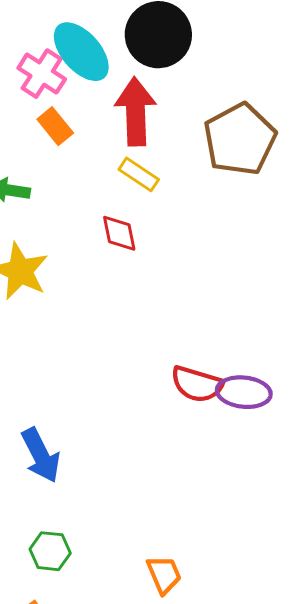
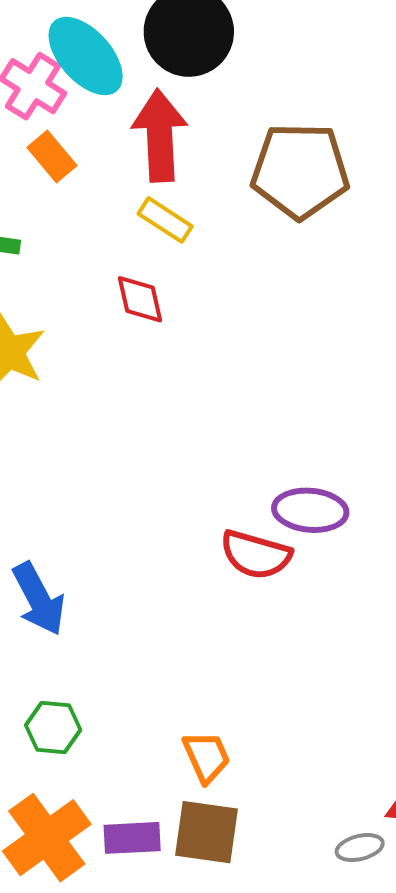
brown pentagon: (240, 139) -> (300, 171), turned 30
red semicircle: (197, 384) -> (256, 555), moved

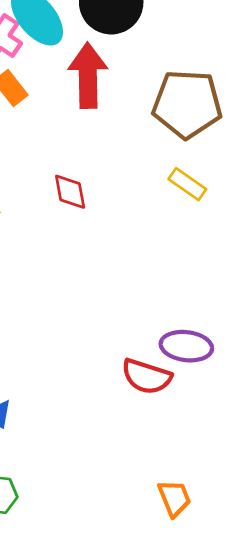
yellow rectangle: (165, 220) -> (187, 184), moved
orange trapezoid: (206, 757) -> (174, 498), moved

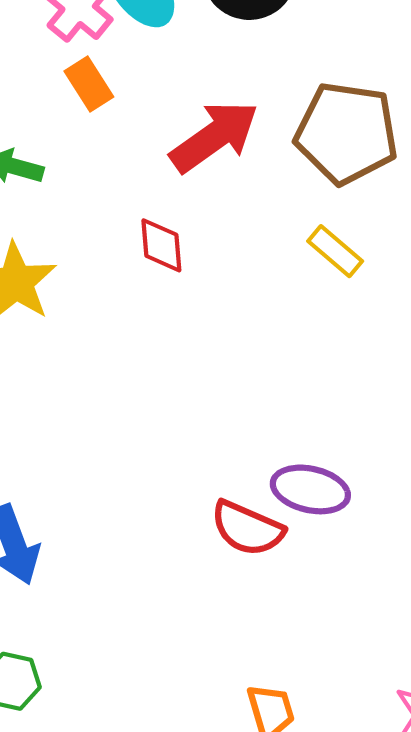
red arrow: (88, 76) -> (214, 137), moved, turned 50

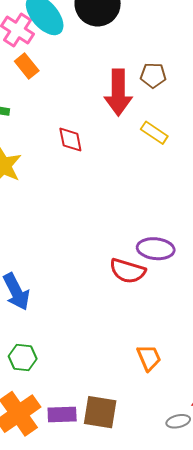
brown pentagon: (347, 133) -> (153, 75), size x0.5
red arrow: (214, 137) -> (118, 92), moved, turned 132

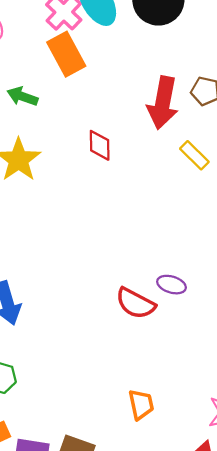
orange rectangle: (27, 66) -> (66, 54), size x1.5
purple ellipse: (156, 249) -> (172, 285), size x0.7

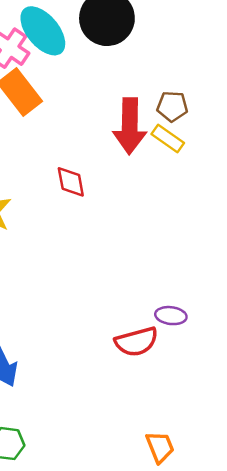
yellow rectangle: (194, 155) -> (168, 138), moved
red semicircle: (136, 303) -> (136, 342), turned -33

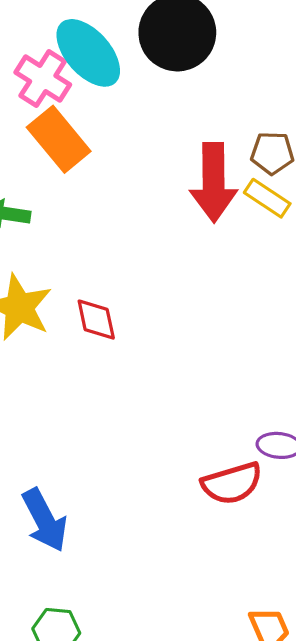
red diamond: (71, 182) -> (96, 320), moved

